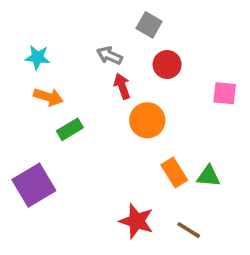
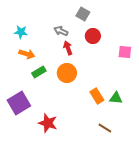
orange circle: (147, 120) -> (67, 73), moved
red star: (136, 221) -> (48, 123), moved

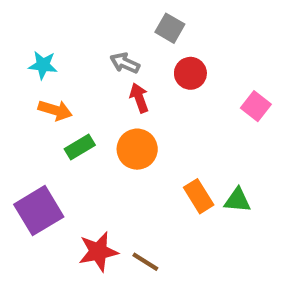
pink square: (125, 52) -> (256, 106), turned 32
red star: (48, 123) -> (98, 252), turned -30
brown line: (105, 128) -> (145, 262), moved

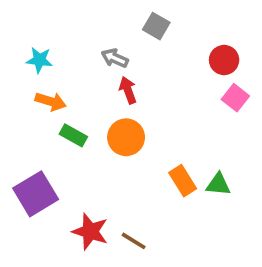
red circle: (190, 73) -> (224, 60), moved
green rectangle: (80, 147) -> (73, 135), turned 60
red star: (98, 252) -> (90, 231), turned 30

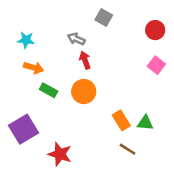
red circle: (224, 60) -> (155, 30), moved
brown line: (134, 241) -> (128, 149), moved

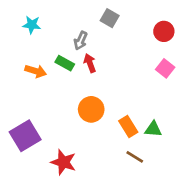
gray arrow: (76, 39) -> (81, 41), turned -90
cyan star: (26, 40) -> (32, 25), moved
green rectangle: (49, 90) -> (65, 63), moved
orange circle: (84, 92) -> (91, 109), moved

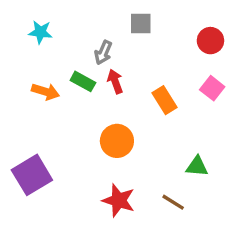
gray square: (110, 18) -> (141, 24), turned -30
orange rectangle: (128, 127) -> (165, 100), moved
red star: (63, 162) -> (119, 200), moved

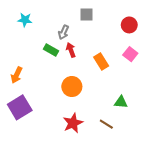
orange arrow: (46, 92) -> (17, 75), moved, turned 98
red star: (119, 200) -> (73, 123), turned 30

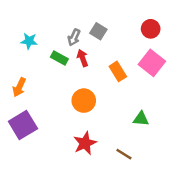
gray square: (86, 15) -> (98, 31), moved, turned 32
cyan star: (25, 20) -> (29, 41), moved
pink square: (130, 54) -> (152, 63), size x1.5
brown line: (106, 124) -> (124, 154), moved

